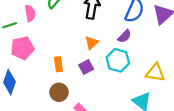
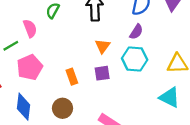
purple square: (86, 67) -> (102, 73), turned 32
brown circle: (59, 92) -> (63, 108), moved

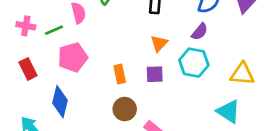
brown circle: (63, 108) -> (125, 109), moved

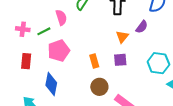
purple semicircle: (200, 32) -> (142, 27), moved
cyan hexagon: (194, 63) -> (158, 63), moved
red rectangle: (28, 69) -> (26, 61), turned 35

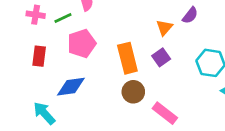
purple square: (120, 60) -> (161, 57), turned -32
orange rectangle: (94, 61) -> (127, 58), size x1.6
blue diamond: (51, 84) -> (71, 87), turned 70

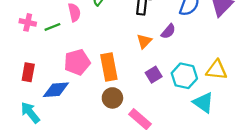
pink pentagon: (82, 44) -> (77, 62), moved
red rectangle: (39, 56) -> (28, 72), moved
purple square: (161, 57) -> (154, 75), moved

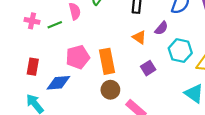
orange triangle: (144, 41) -> (139, 37), turned -40
cyan hexagon: (184, 76) -> (180, 51), moved

